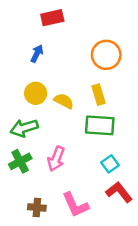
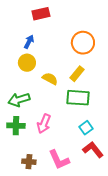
yellow circle: (36, 93) -> (27, 63), moved
yellow rectangle: (98, 95) -> (77, 74), turned 56
green cross: (20, 161) -> (16, 126), turned 30

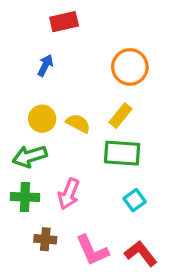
yellow circle: (27, 63) -> (42, 119), moved
red L-shape: (93, 150) -> (141, 253), moved
brown cross: (29, 162) -> (45, 239), moved

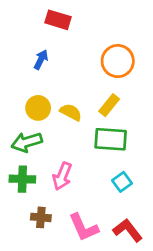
red rectangle: (64, 22) -> (58, 20), turned 30

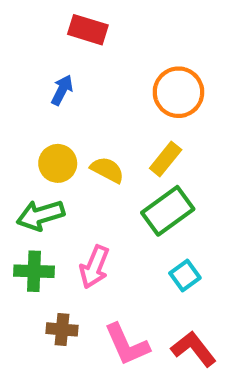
green rectangle: (111, 139) -> (168, 211), turned -40

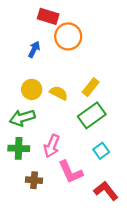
orange circle: (178, 92) -> (68, 36), moved
pink L-shape: (127, 345) -> (71, 172), moved

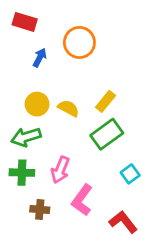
red rectangle: (48, 16) -> (25, 22), moved
cyan square: (101, 151) -> (130, 174), moved
pink L-shape: (71, 172) -> (82, 200), turned 60

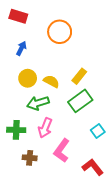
blue arrow: (40, 58) -> (21, 48), moved
green arrow: (26, 137) -> (38, 103), moved

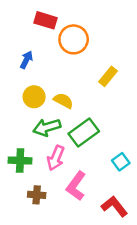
red rectangle: (18, 16) -> (46, 20), moved
yellow rectangle: (79, 76) -> (108, 76), moved
green rectangle: (80, 101) -> (84, 132), moved

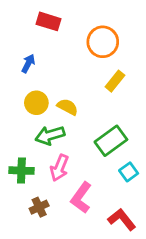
orange circle: (74, 39) -> (103, 42), moved
green rectangle: (84, 132) -> (111, 141), moved
brown cross: (37, 195) -> (39, 207), turned -30

